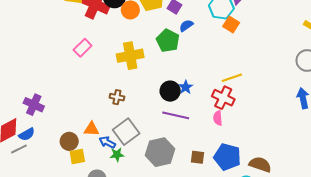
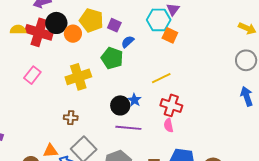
yellow line: (232, 78) -> (161, 78), moved

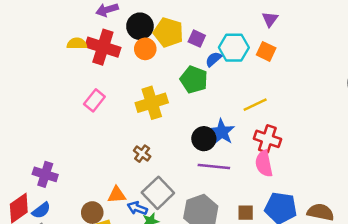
cyan hexagon: (159, 20) -> (234, 48), moved
black circle: (56, 23) -> (140, 26), moved
blue star: (134, 100) -> (222, 132), size x1.5
brown cross: (71, 118) -> (142, 154), turned 32
pink semicircle: (168, 125) -> (264, 164), size x1.5

